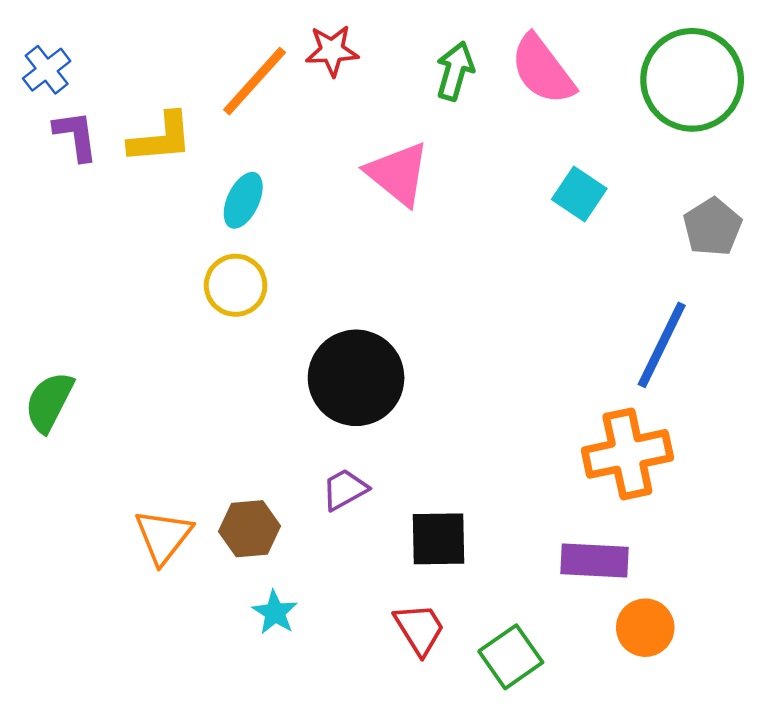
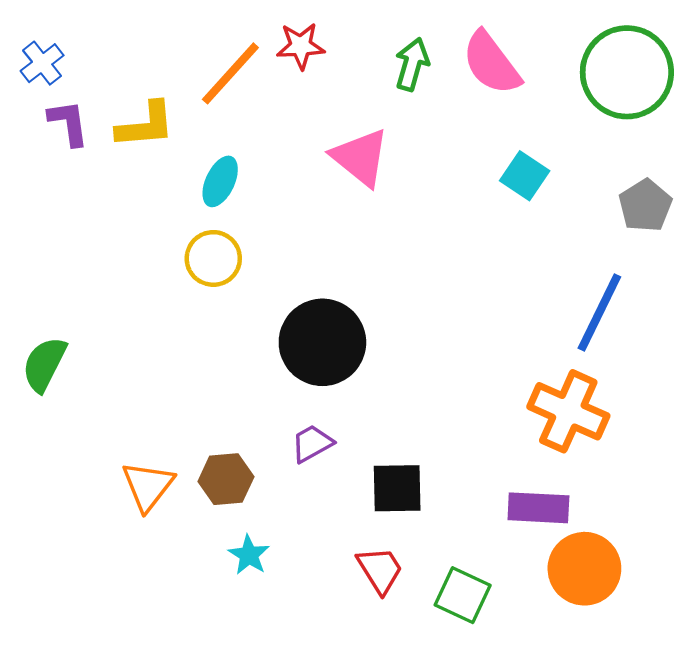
orange cross: (627, 454) -> (568, 411), turned 36
orange circle: (645, 628) -> (584, 569), size x1.4
green square: (511, 657) -> (463, 595), turned -30

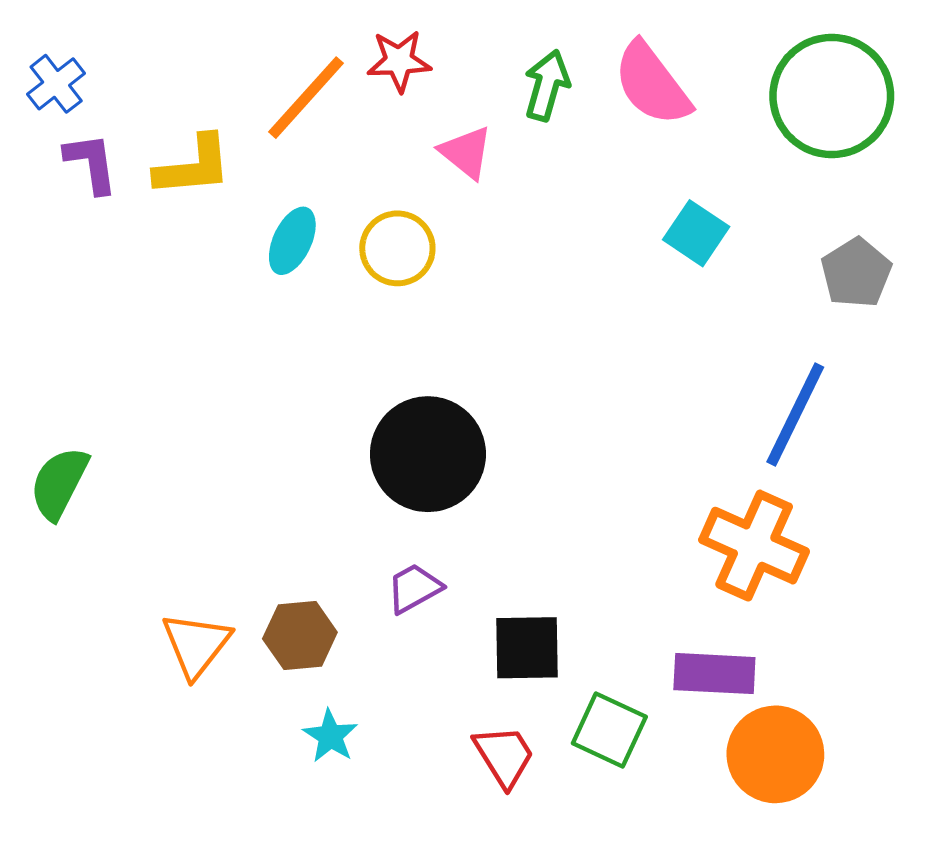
pink triangle: (360, 157) -> (466, 152), moved, size x0.7
yellow circle: (213, 258) -> (397, 248), moved
green square: (463, 595) -> (609, 730), moved

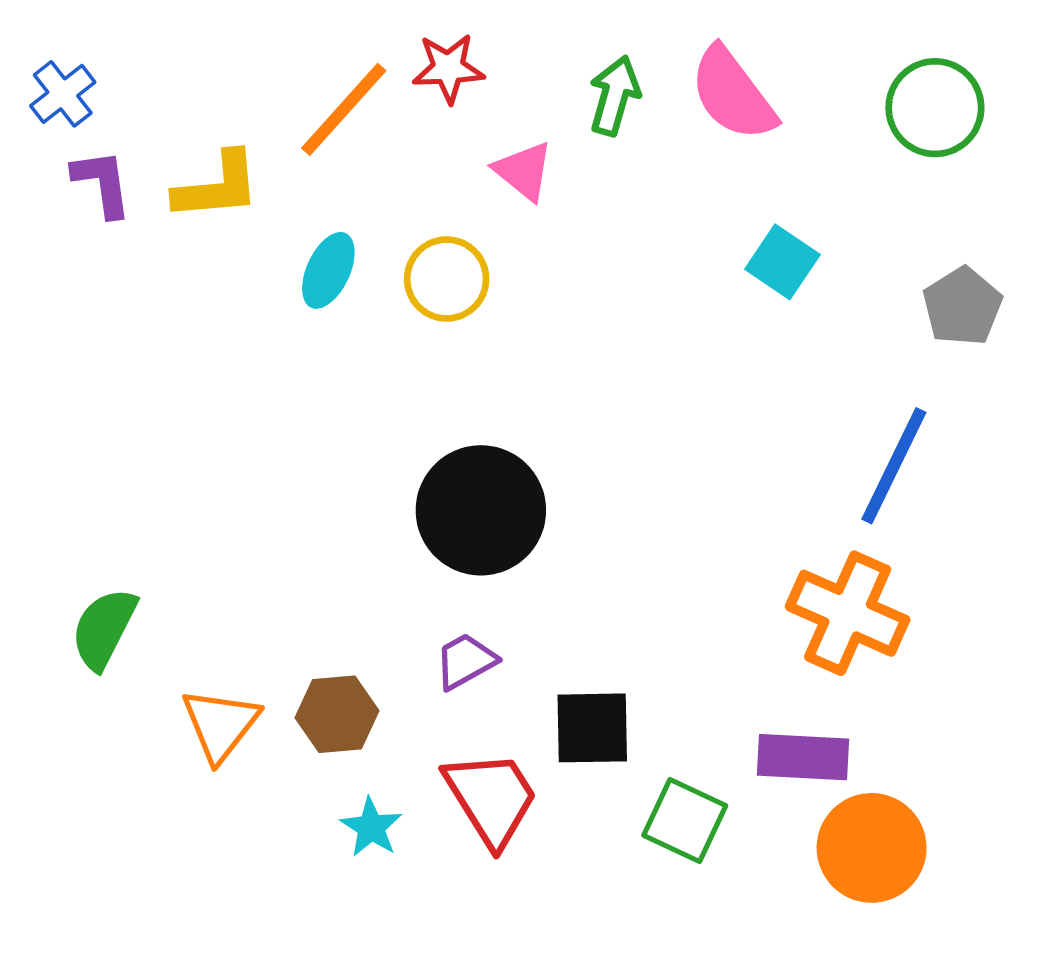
green circle: (832, 96) -> (935, 108), size x0.7
green semicircle: (59, 483) -> (104, 629), moved
red trapezoid: (504, 756) -> (491, 798), moved, size x1.4

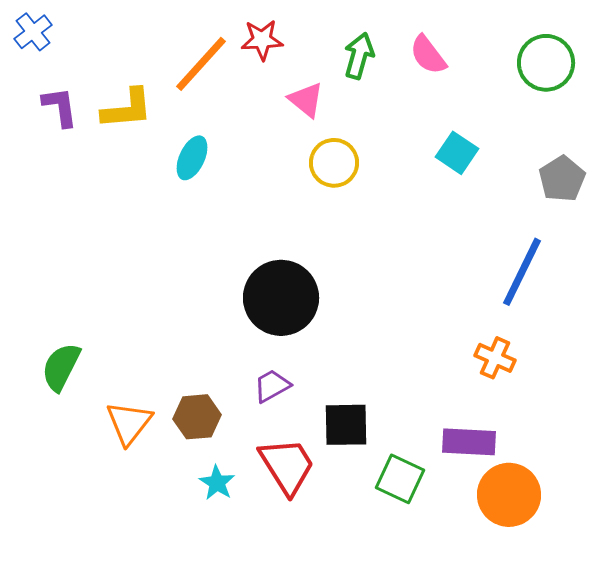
blue cross: (63, 94) -> (33, 32), moved
pink semicircle: (733, 94) -> (428, 55), size x0.7
yellow circle: (447, 279) -> (334, 163), moved
orange cross: (848, 613) -> (495, 358), size x0.6

